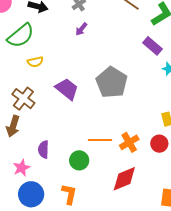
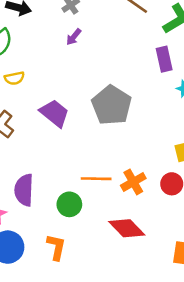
purple rectangle: (152, 46) -> (164, 59), turned 36
purple semicircle: (43, 149) -> (24, 190), size x1.4
red diamond: (124, 179) -> (127, 228), turned 68

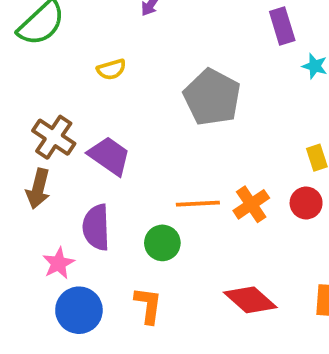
yellow semicircle: (14, 78) -> (111, 69), moved
purple trapezoid: (55, 113) -> (109, 156), moved
red diamond: (127, 228) -> (250, 300), moved

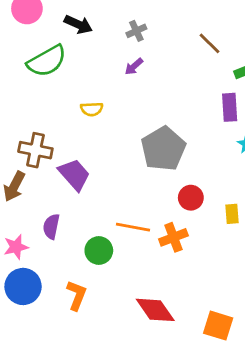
brown cross: (54, 137) -> (35, 150), turned -36
red circle: (306, 203) -> (191, 198), moved
purple semicircle: (96, 227) -> (51, 227), size x0.7

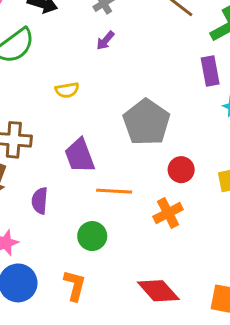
purple trapezoid: (74, 175) -> (80, 156), moved, turned -152
purple semicircle: (51, 227) -> (40, 201), moved
orange line: (133, 227) -> (114, 191), moved

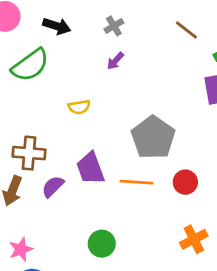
orange line: (114, 191) -> (137, 182), moved
purple semicircle: (40, 201) -> (53, 187), moved, turned 40
orange cross: (168, 213) -> (194, 239), moved

